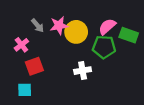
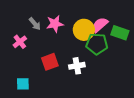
yellow circle: (76, 32) -> (84, 30), moved
red square: (34, 66) -> (50, 62), moved

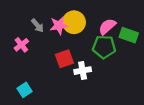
yellow circle: (84, 30) -> (74, 22), moved
red square: (50, 62) -> (64, 59), moved
cyan square: (23, 84) -> (25, 90), turned -32

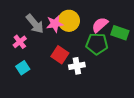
gray arrow: (37, 25) -> (35, 24), size x1.5
red square: (64, 59) -> (60, 55), turned -36
cyan square: (25, 90) -> (23, 68), moved

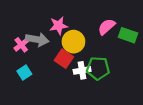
yellow circle: (69, 21) -> (73, 42), moved
gray arrow: (35, 24) -> (37, 39), moved, turned -40
green pentagon: (97, 44) -> (98, 68), moved

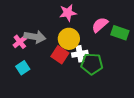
pink star: (59, 26) -> (68, 13), moved
white cross: (82, 70) -> (80, 54), moved

